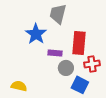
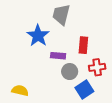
red rectangle: (79, 43) -> (83, 45), size x0.7
blue square: (80, 85) -> (84, 89), turned 30

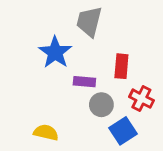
red cross: (97, 67) -> (141, 99), turned 35
yellow semicircle: (20, 91) -> (46, 132), moved

